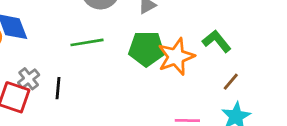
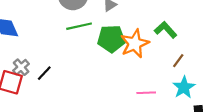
green line: (87, 42) -> (79, 26), moved
black line: (58, 88) -> (44, 73), turned 42

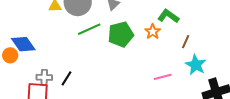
orange star: (135, 44) -> (153, 32), moved, size x0.6
gray cross: (21, 67) -> (44, 77), turned -35

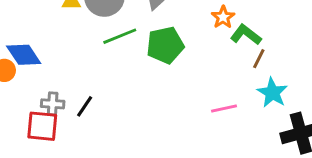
green L-shape: (168, 16) -> (246, 35), moved
orange star: (153, 32) -> (223, 17), moved

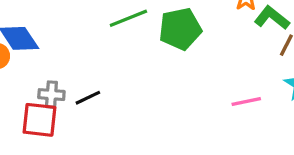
black line: (85, 106) -> (88, 98), turned 30

